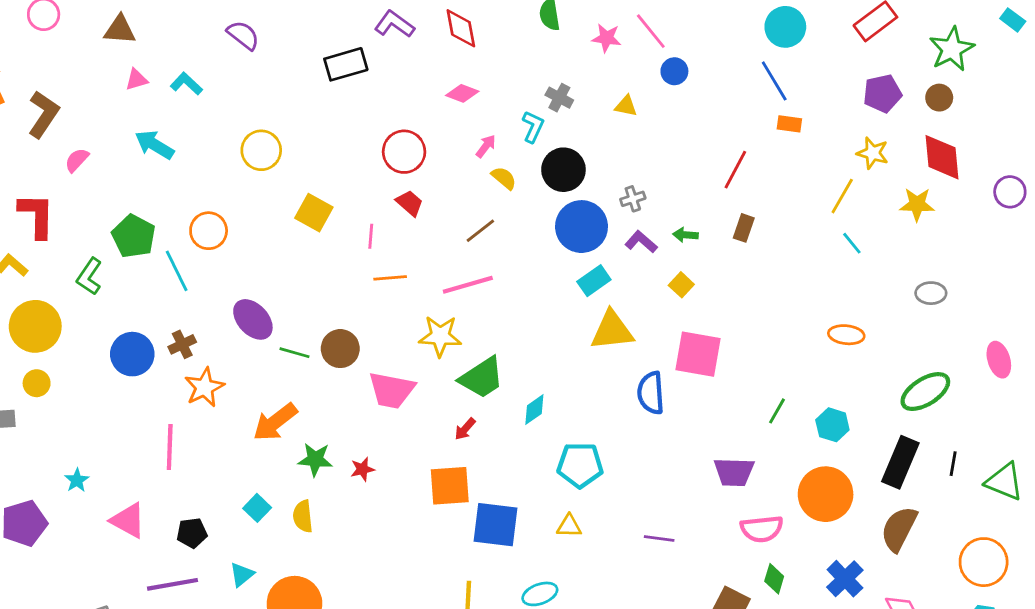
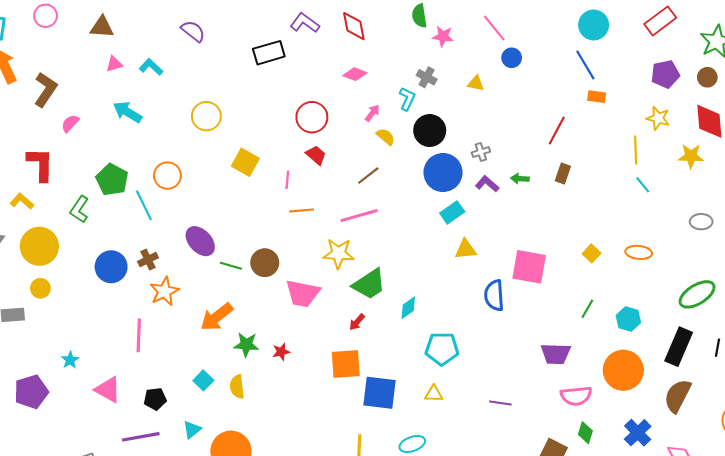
pink star: (606, 38) -> (443, 36), moved
yellow line: (842, 196) -> (636, 150), turned -32
yellow square: (681, 285) -> (592, 253), moved
yellow triangle: (612, 331) -> (466, 249), size x0.7

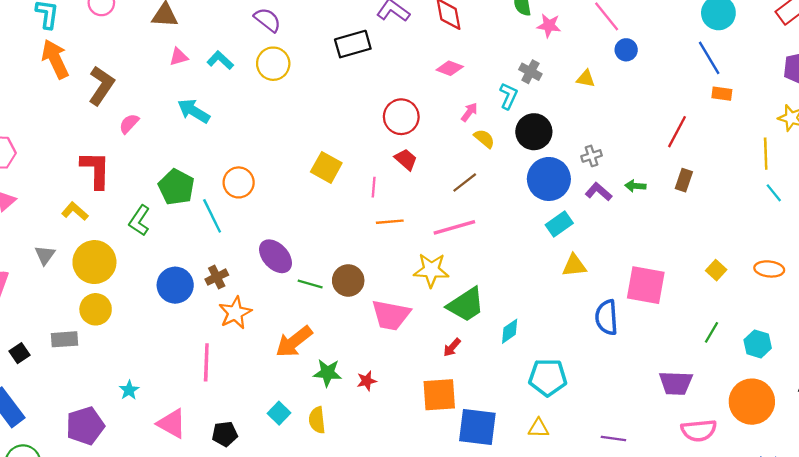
yellow circle: (206, 116) -> (273, 64), moved
yellow circle: (40, 288) -> (96, 309), size x1.4

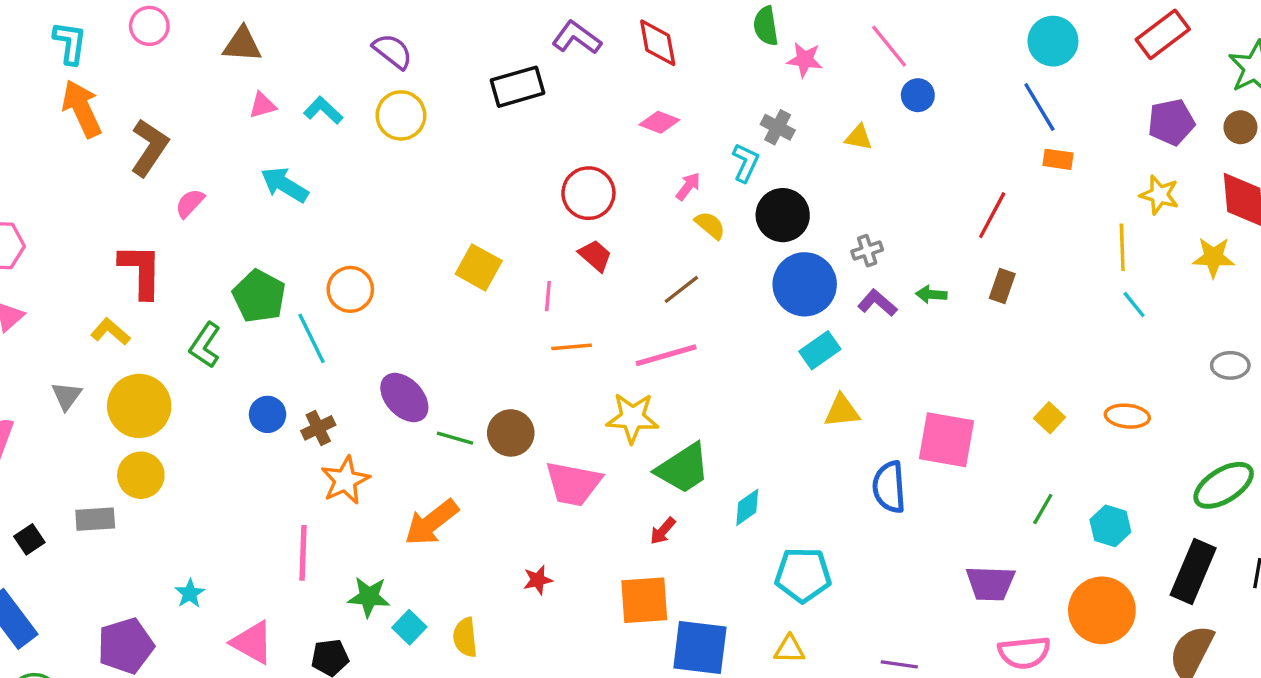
blue circle: (175, 285) -> (268, 414), moved, size x0.7
green star: (327, 373) -> (369, 597), moved

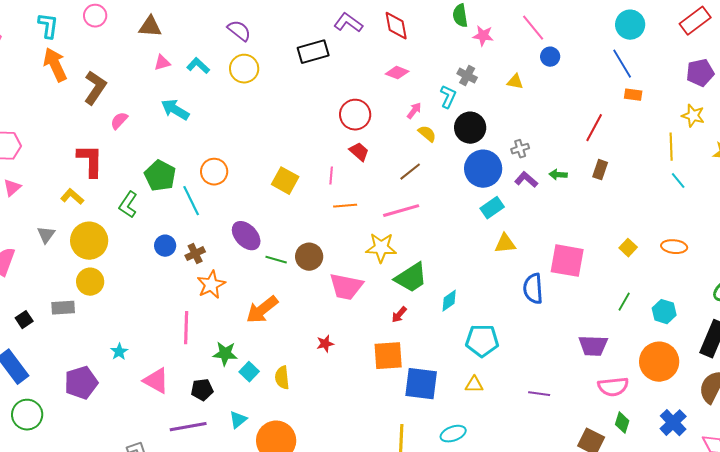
yellow square: (479, 267) -> (285, 181), moved

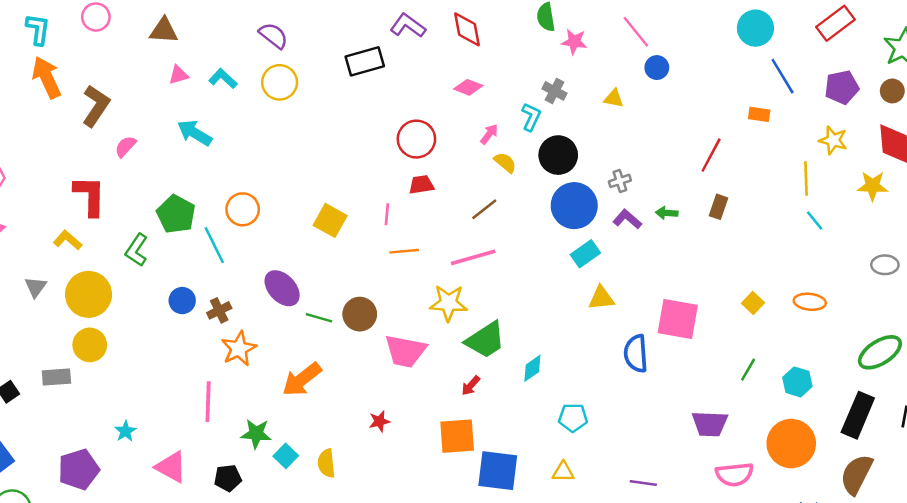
blue line: (622, 64) -> (783, 76), moved
red trapezoid: (359, 152) -> (421, 185), turned -50
cyan pentagon: (482, 341) -> (573, 418), size x0.7

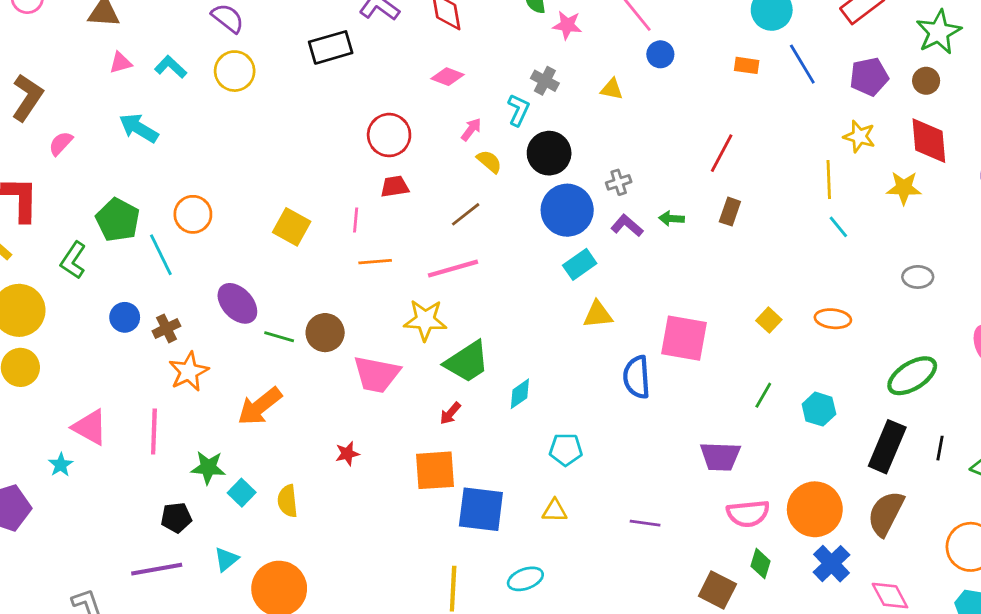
orange rectangle: (759, 114) -> (747, 65), moved
orange circle: (791, 444) -> (815, 509), moved
pink triangle: (171, 467) -> (90, 427), moved

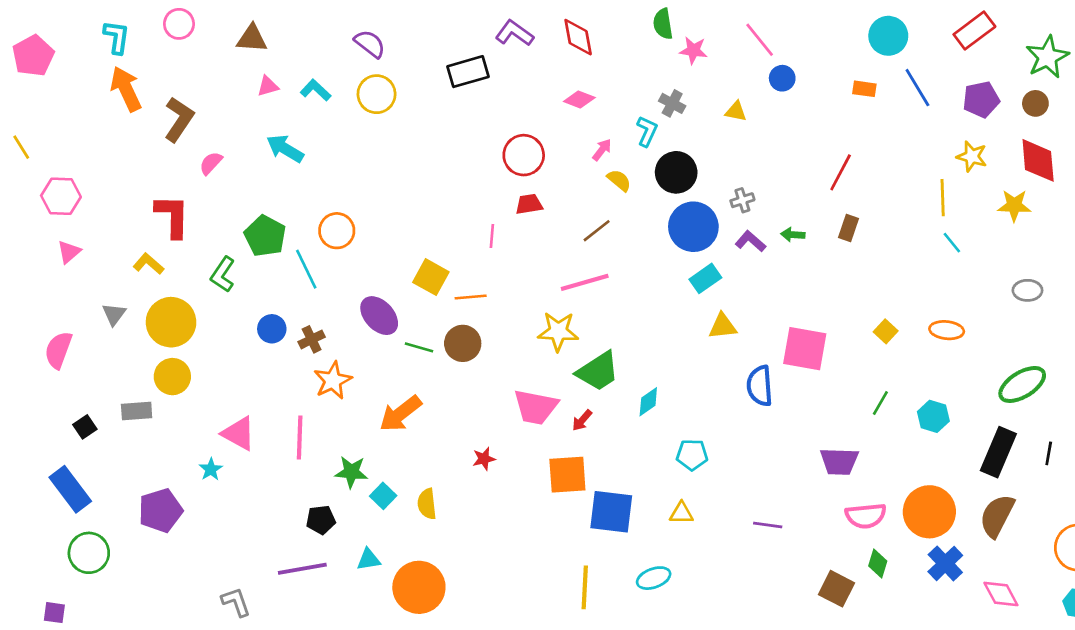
yellow square: (292, 227) -> (431, 277), moved
orange line: (375, 262) -> (471, 297), moved
pink trapezoid: (377, 374) -> (536, 407), moved
cyan triangle: (226, 559) -> (369, 559), turned 30

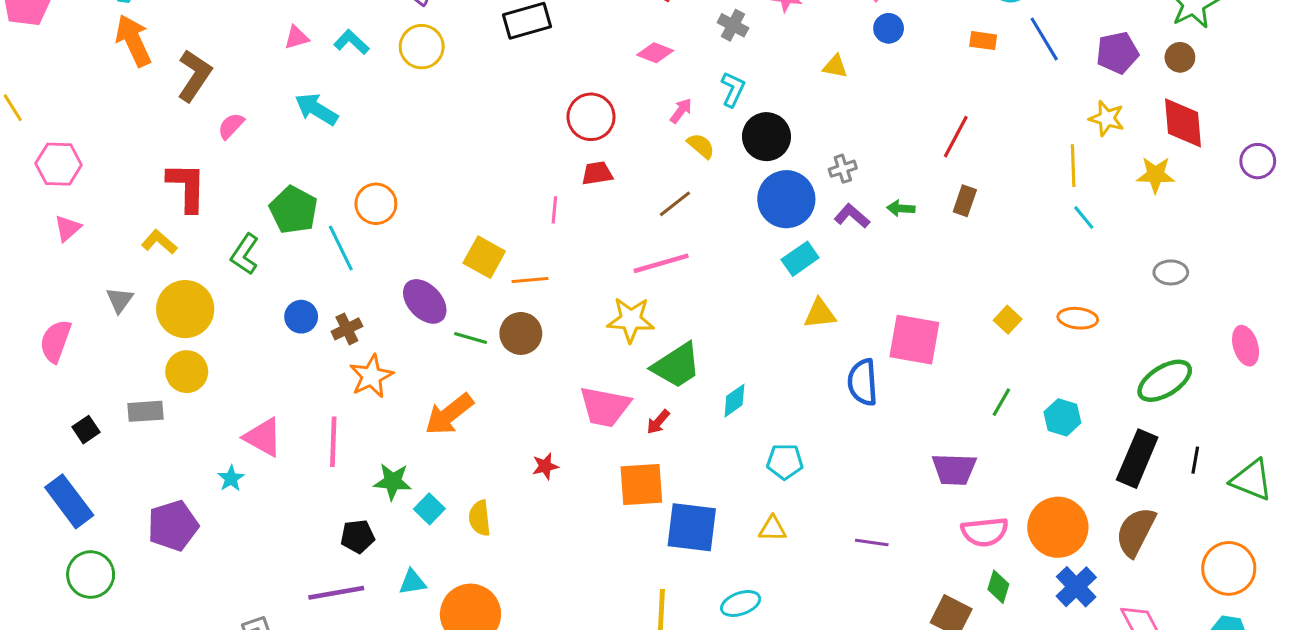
gray cross: (672, 103) -> (733, 25), moved

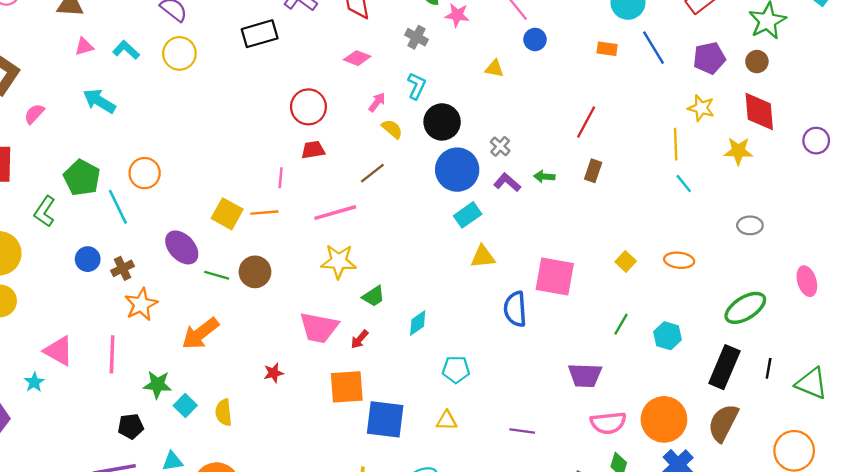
gray cross: (843, 169) -> (500, 146), turned -30
pink line: (661, 263) -> (335, 213), moved
orange line: (530, 280) -> (264, 213), moved
green trapezoid: (676, 366) -> (374, 296), size x0.6

